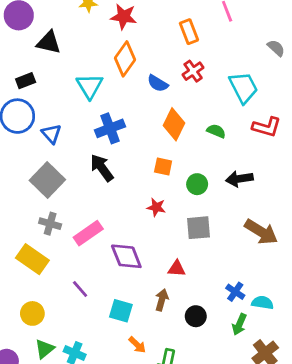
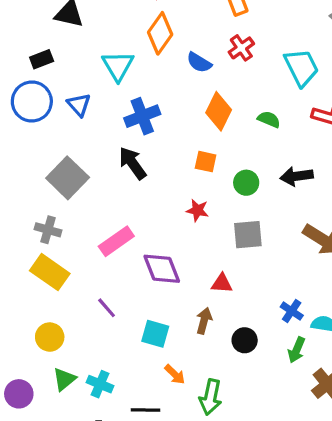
blue triangle: (51, 134) -> (79, 105), moved
gray cross: (50, 224) -> (48, 230), moved

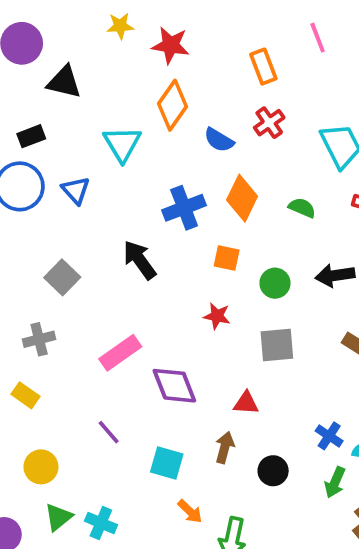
blue cross: (142, 116) -> (184, 208), moved
gray square: (68, 178) -> (62, 277), size x0.7
gray cross: (48, 230) -> (39, 339), turned -30
yellow rectangle: (50, 272) -> (25, 395), moved, size x0.6

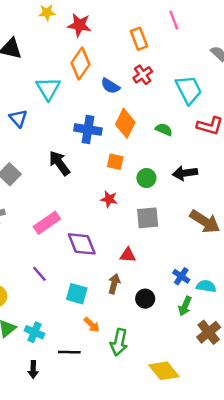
blue cross: (184, 208) -> (88, 129), turned 30

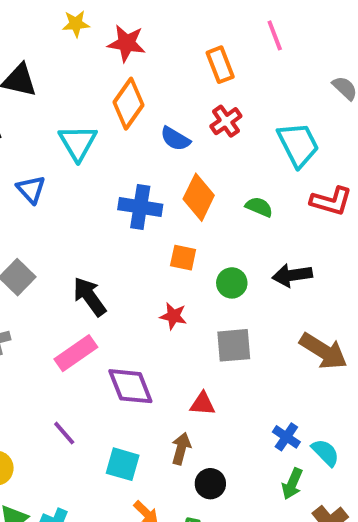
black arrow: (59, 163) -> (90, 297), moved
cyan semicircle: (206, 286) -> (325, 453), turned 36
black circle: (145, 299) -> (210, 484), moved

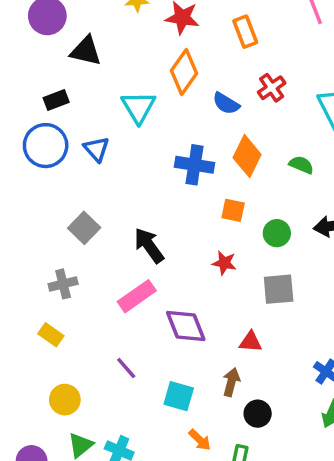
orange rectangle: (220, 65) -> (245, 32), moved

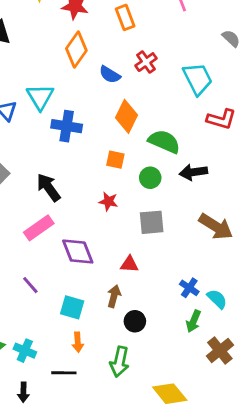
cyan triangle: (138, 107) -> (40, 97), moved
blue cross: (194, 165) -> (67, 126), moved
green semicircle: (301, 165) -> (164, 141), moved, size x1.6
orange arrow: (200, 440) -> (78, 342), moved, turned 42

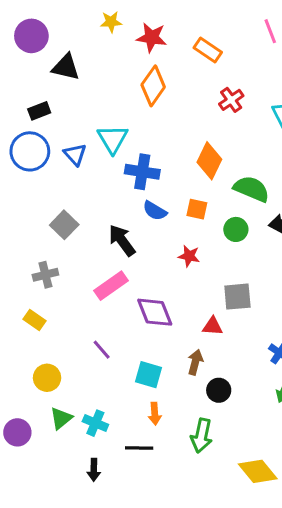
orange rectangle: (125, 17) -> (208, 50), turned -35
blue semicircle: (110, 75) -> (155, 211), moved
gray square: (152, 222) -> (237, 297), moved

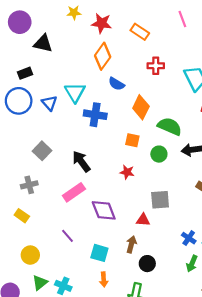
red cross: (231, 100) -> (156, 66), turned 35
blue semicircle: (155, 211) -> (116, 84), moved

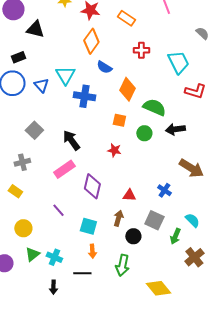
gray square: (160, 200) -> (154, 220), moved, turned 30
purple diamond: (104, 210) -> (92, 186), turned 35
blue cross: (189, 238) -> (164, 190), moved

